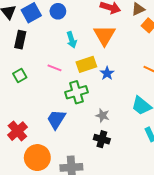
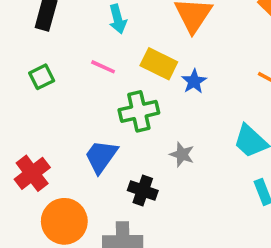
cyan arrow: (72, 40) -> (118, 19), moved
yellow rectangle: (86, 64) -> (159, 64), turned 42
black cross: (102, 139) -> (143, 191), moved

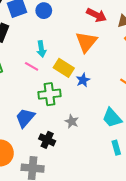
cyan arrow: (118, 19) -> (41, 49), moved

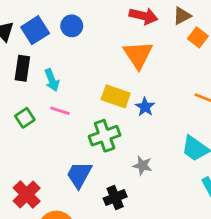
cyan arrow: (41, 49) -> (52, 80), moved
pink line: (32, 66) -> (60, 111), moved
black cross: (47, 140) -> (115, 198), turned -35

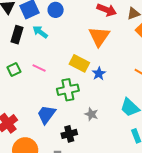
cyan arrow: (52, 80) -> (40, 32), moved, turned 140

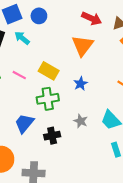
yellow rectangle: (79, 63) -> (49, 71), moved
gray star: (91, 114) -> (81, 121), moved
black cross: (69, 134) -> (52, 136), moved

